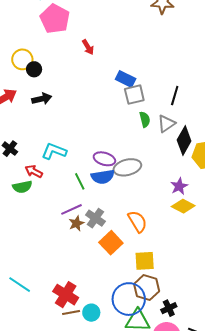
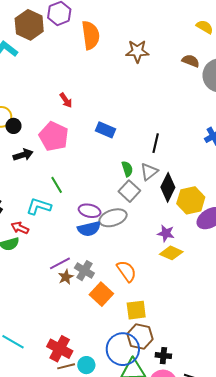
pink pentagon: (55, 19) -> (54, 136), moved
gray square: (134, 95) -> (129, 191), moved, turned -30
green line: (80, 181) -> (57, 185), moved
purple star: (179, 186) -> (166, 233), turned -30
black cross: (169, 308) -> (163, 356), turned 35

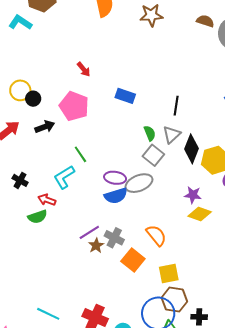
cyan L-shape: (39, 206) -> (64, 177), turned -45

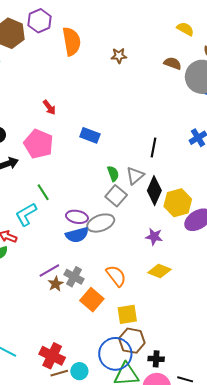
brown star: (151, 15) -> (119, 56), size x0.7
black line: (176, 106) -> (153, 147), moved
yellow diamond: (200, 214) -> (159, 271), moved

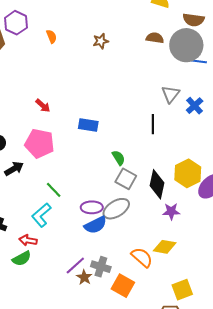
orange semicircle: (72, 41) -> (51, 36), size x0.5
gray triangle: (135, 176) -> (171, 94), moved
black diamond: (154, 191) -> (157, 184), moved
yellow diamond: (159, 271) -> (165, 247), moved
yellow square: (127, 314) -> (182, 290), moved

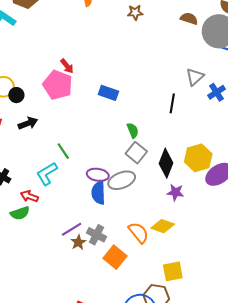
pink pentagon: (39, 144) -> (58, 85), moved
blue semicircle: (95, 225) -> (98, 193), turned 105

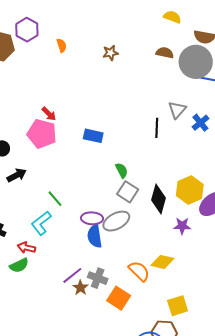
black line: (172, 103) -> (157, 128), moved
purple star: (175, 192) -> (182, 226), moved

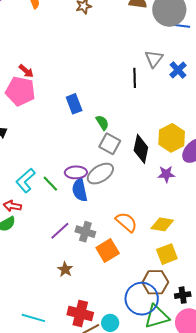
blue rectangle: (93, 136) -> (74, 104), moved, turned 60
green line: (55, 199) -> (50, 184), moved
yellow diamond: (162, 262) -> (162, 224), moved
brown star: (80, 288) -> (65, 269), moved
orange square: (119, 298) -> (108, 250), turned 30

